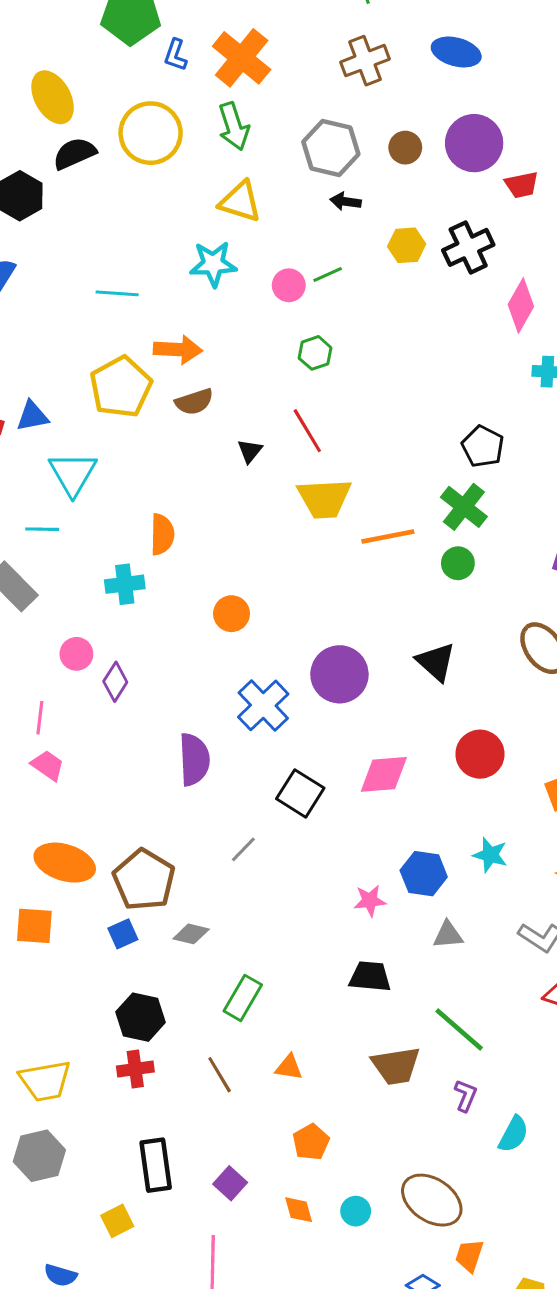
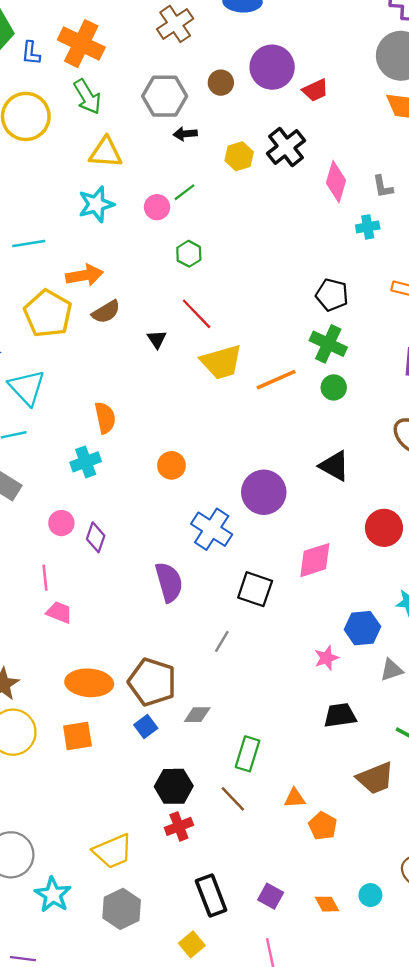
brown line: (220, 1075) -> (233, 799), moved
orange pentagon: (311, 1142) -> (323, 826), moved

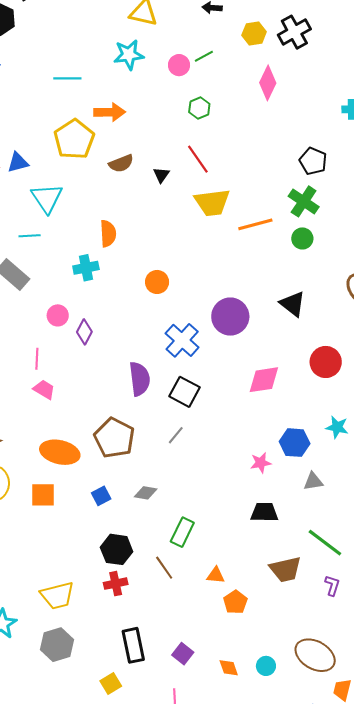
pink diamond: (336, 182) -> (268, 83), moved
brown semicircle: (106, 312) -> (121, 163), moved
black square: (255, 589) -> (185, 392), moved
brown pentagon: (152, 682) -> (114, 438), moved

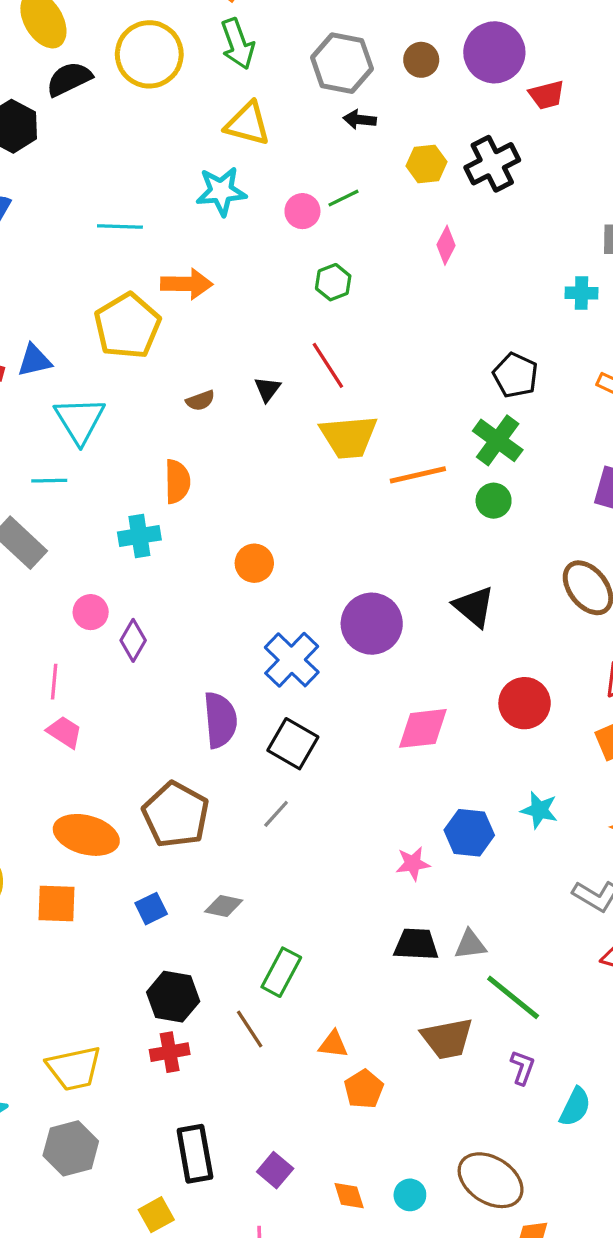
pink diamond: (268, 83) -> (446, 245), size x0.7
brown semicircle: (121, 163) -> (200, 401), moved, size x0.7
gray triangle: (313, 481) -> (470, 944), moved

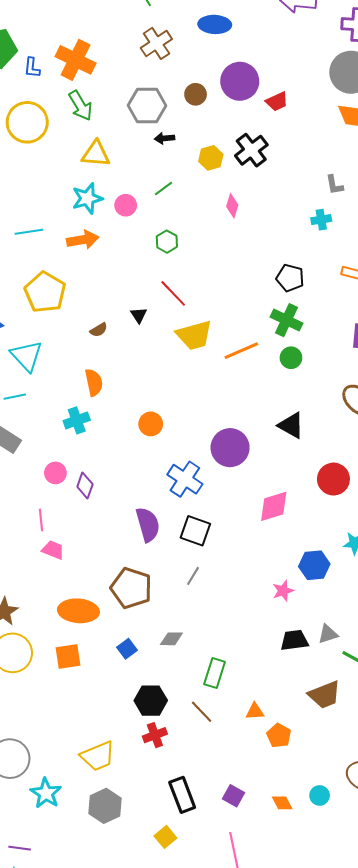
pink circle: (302, 211) -> (126, 205), moved
orange arrow: (187, 284) -> (83, 240), moved

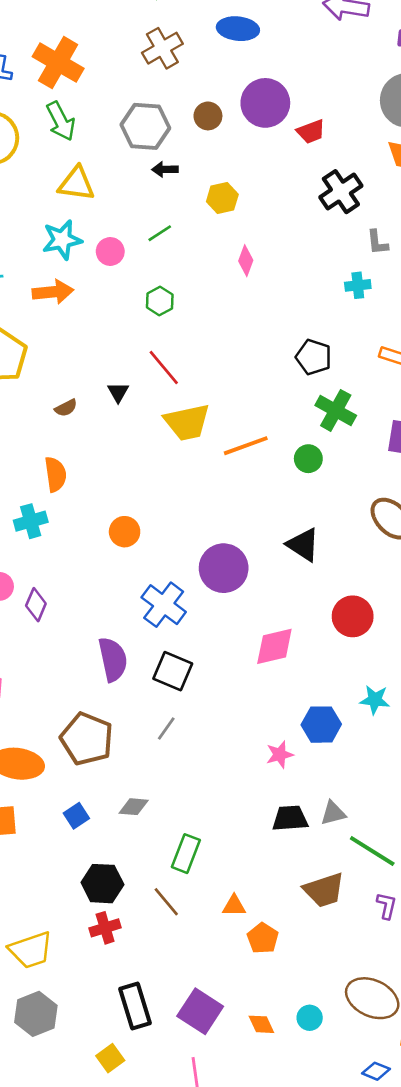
black cross: (251, 150) -> (341, 192), moved
green cross: (287, 320) -> (336, 410), moved
purple square: (234, 796) -> (200, 1011), size x1.6

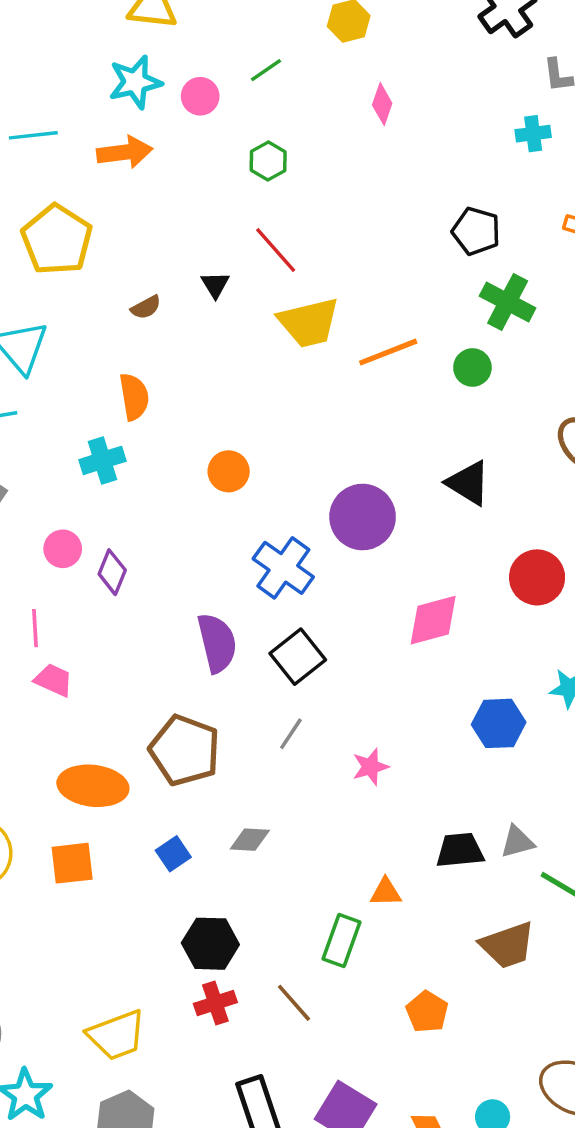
black square: (173, 671) -> (298, 657), turned 30
pink star: (280, 755) -> (370, 767), moved
green rectangle: (186, 854) -> (341, 940), moved
brown line: (166, 902) -> (294, 1003), moved
orange triangle: (234, 906) -> (386, 892), moved

